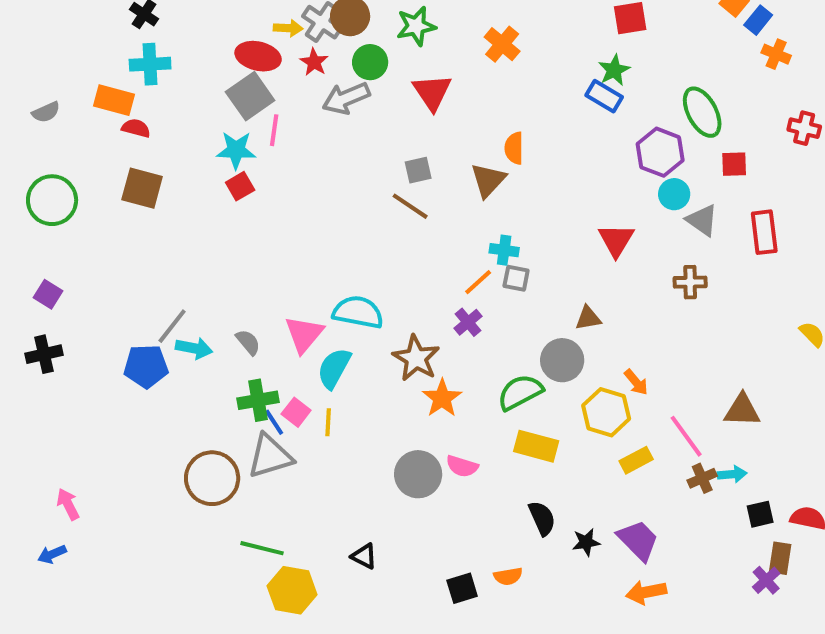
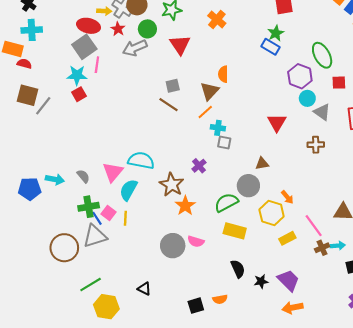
orange line: (478, 282) -> (205, 112), moved
gray line: (172, 326) -> (43, 106), moved
green line: (262, 548) -> (91, 285), turned -45

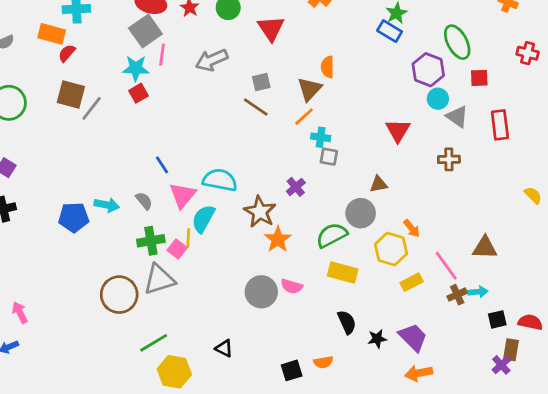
gray arrow: (135, 48) -> (212, 60), moved
red semicircle: (24, 64) -> (67, 53), turned -64
blue line: (97, 218) -> (162, 165), moved
yellow line: (125, 218) -> (188, 238), moved

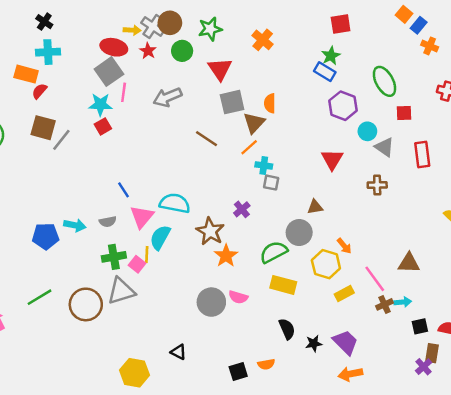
purple hexagon: (428, 70) -> (343, 106), moved
gray square: (261, 82) -> (232, 102), moved, size x1.5
gray semicircle: (144, 201) -> (108, 222), turned 119
green line: (154, 343) -> (39, 297), moved

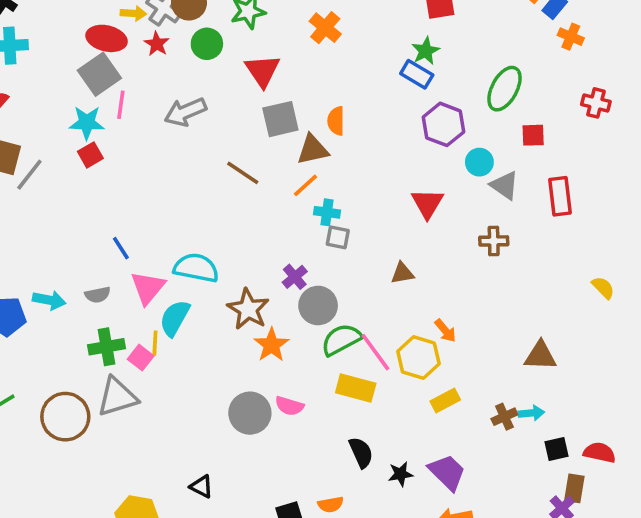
green ellipse: (384, 81) -> (504, 89), turned 56
brown triangle: (254, 123) -> (313, 150), turned 35
gray circle: (299, 233) -> (318, 306), moved
pink line: (375, 279) -> (375, 352), moved

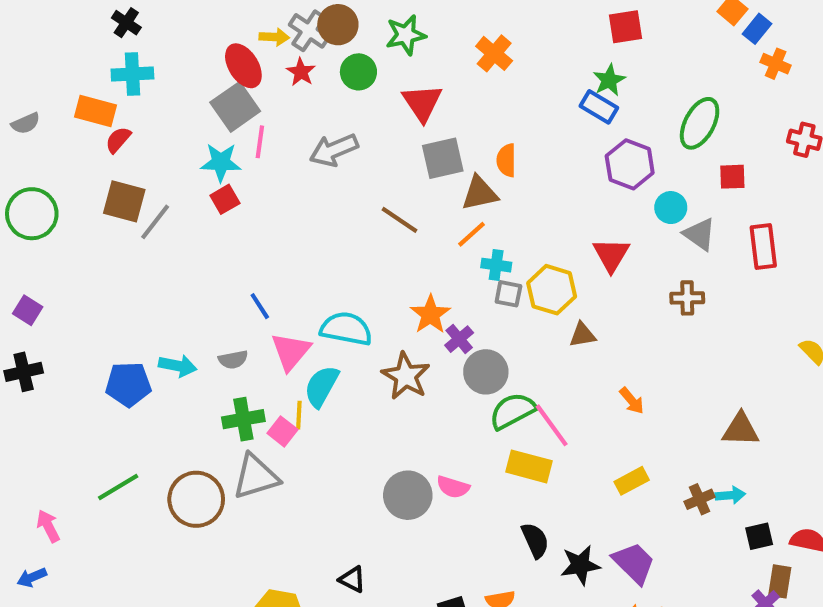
red ellipse: (107, 38) -> (243, 66), turned 45
orange star: (271, 345) -> (430, 314), moved
yellow hexagon: (418, 358) -> (552, 290), moved
black star: (401, 474) -> (580, 565), size x1.4

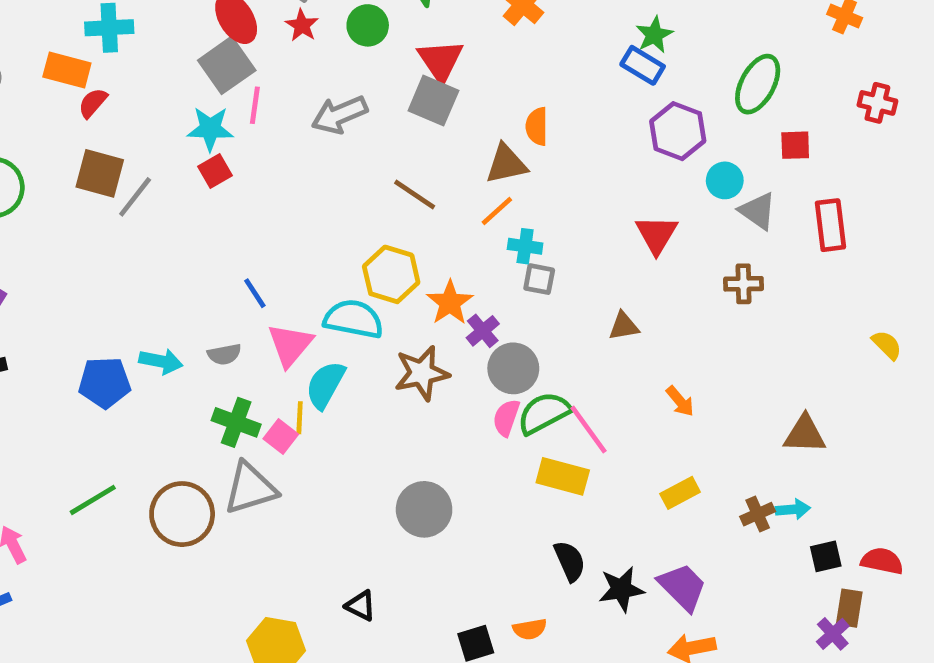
gray square: (443, 158) -> (433, 101), moved, turned 36
yellow hexagon: (552, 290) -> (391, 274), moved
brown star: (406, 376) -> (422, 373), turned 30
green cross: (243, 419) -> (236, 422), turned 30
pink semicircle: (453, 487) -> (506, 418), moved, turned 92

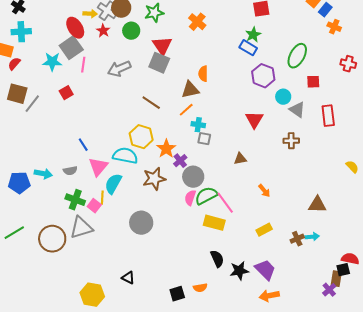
cyan star: (210, 129) -> (52, 62), moved
gray circle: (424, 509) -> (141, 223), moved
black square: (826, 556) -> (343, 270), moved

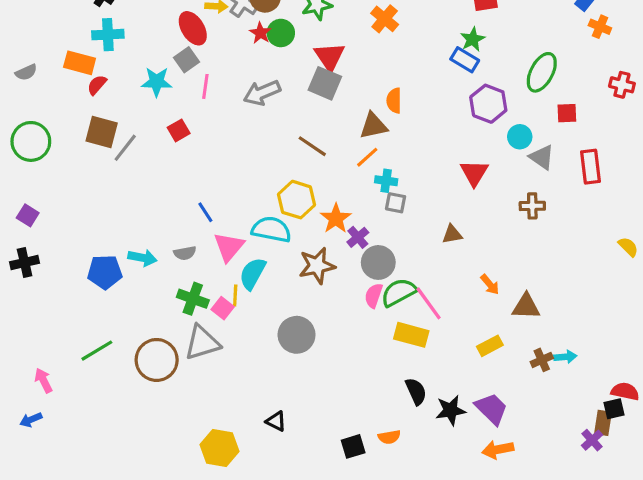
red star: (103, 31) -> (260, 33), moved
gray square: (71, 48) -> (186, 60), size x0.7
brown triangle: (317, 205) -> (526, 307), moved

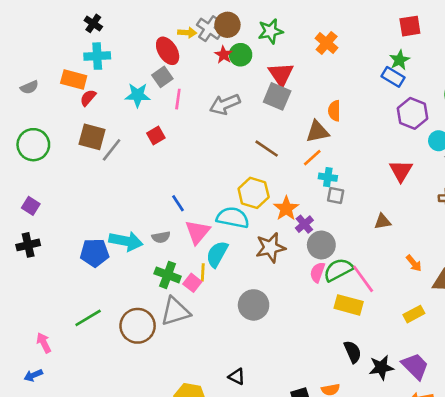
cyan arrow: (142, 258) -> (126, 241), size x1.4

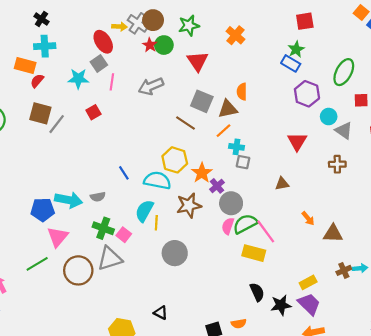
gray square: (277, 96) -> (202, 101), moved
blue line: (178, 203) -> (124, 173), moved
pink triangle: (198, 232) -> (58, 237), moved
yellow line: (203, 272) -> (156, 223), moved
yellow rectangle: (414, 314) -> (308, 282), moved

